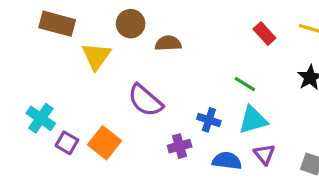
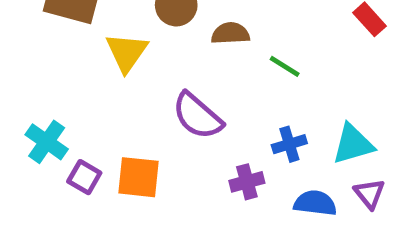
green line: (245, 84) -> (285, 66), moved
blue cross: (209, 120) -> (289, 144), turned -35
orange square: (104, 143) -> (138, 177), turned -32

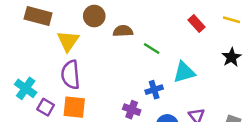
purple semicircle: (197, 116) -> (71, 75), moved, turned 44
cyan triangle: (353, 144) -> (184, 72), moved
purple cross: (247, 182) -> (132, 110), turned 35

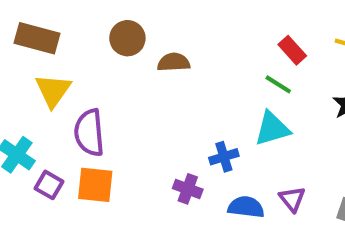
yellow triangle: (68, 41) -> (53, 90), moved
green line: (152, 48) -> (278, 84), moved

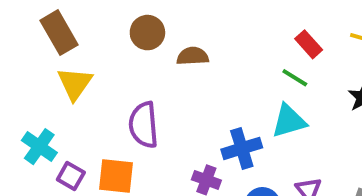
brown rectangle: (37, 38) -> (59, 33), turned 45
purple semicircle: (89, 133) -> (144, 125), moved
blue cross: (224, 157) -> (242, 148), size x1.4

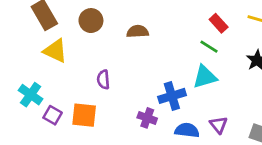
brown circle: (147, 33) -> (91, 21), moved
yellow triangle: (75, 84) -> (55, 51), turned -40
purple semicircle: (144, 125) -> (103, 80), size x0.6

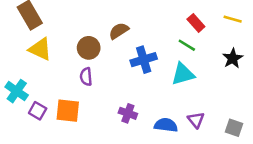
brown circle: (91, 21) -> (89, 48), moved
brown semicircle: (138, 32) -> (119, 31), turned -30
blue cross: (172, 96) -> (144, 60), moved

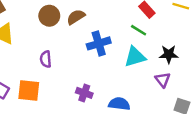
brown circle: (89, 48) -> (49, 16), moved
black star: (233, 58) -> (169, 54), moved, turned 30
purple triangle: (196, 120) -> (163, 80), moved

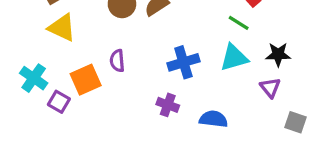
blue cross: (99, 43) -> (183, 62), moved
orange square: (29, 91) -> (86, 80), moved, turned -30

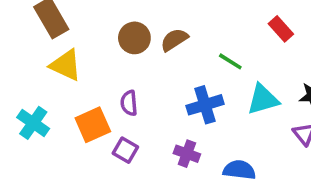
green line: (239, 23) -> (230, 61), moved
purple square: (59, 102) -> (125, 150), moved

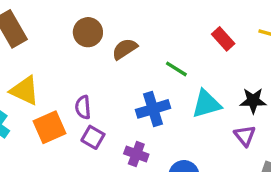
brown circle: (134, 38) -> (88, 32), moved
yellow triangle: (66, 65) -> (25, 91), moved
purple square: (125, 150) -> (93, 137), moved

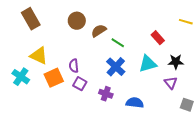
red rectangle: (223, 39) -> (158, 38), moved
green line: (176, 69) -> (118, 43), moved
blue cross: (153, 109) -> (116, 67), turned -30

